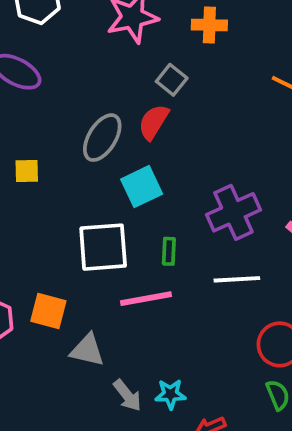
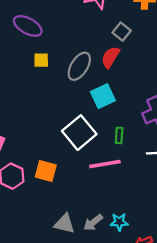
yellow square: (27, 171) -> (41, 60), moved
white square: (103, 247) -> (79, 133), turned -36
gray triangle: (87, 350) -> (64, 224), moved
gray arrow: (127, 395) -> (93, 222), turned 90

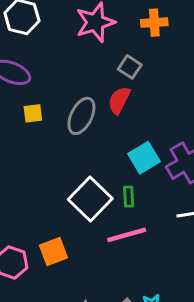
cyan square: (103, 96) -> (144, 158), moved
green rectangle: (119, 135) -> (129, 197), moved
orange square: (46, 171) -> (53, 252), turned -30

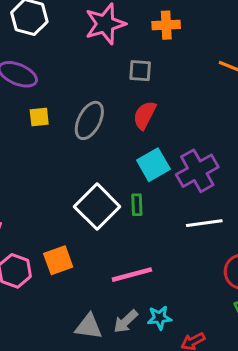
gray square: (130, 67) -> (140, 71), turned -30
red semicircle: (119, 100) -> (145, 115), moved
pink line: (127, 235) -> (132, 275), moved

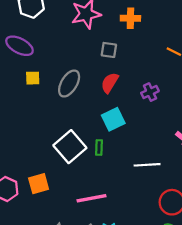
purple cross: (197, 171) -> (150, 92), moved, size x0.6

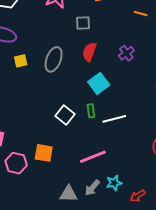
white square: (70, 147) -> (65, 115), size x0.7
white line: (147, 165) -> (114, 119), moved
orange square: (39, 184) -> (44, 153), turned 36

